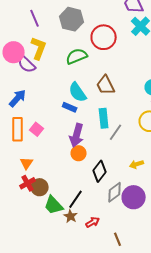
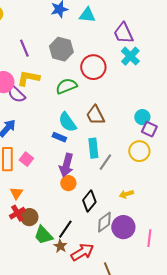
yellow L-shape: (39, 48) -> (28, 78), turned -100
red arrow: (93, 222) -> (82, 252), size x1.6

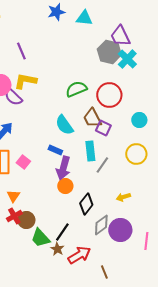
gray hexagon: (61, 49) -> (109, 52), moved
red circle: (93, 67) -> (109, 95), moved
green semicircle: (66, 86) -> (76, 89), moved
purple square: (149, 129) -> (103, 128), moved
blue rectangle: (59, 137) -> (55, 150), moved

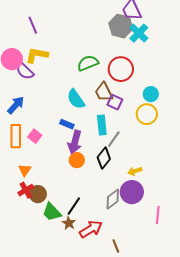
yellow circle: (136, 154) -> (147, 114), moved
black diamond: (86, 204) -> (104, 158), moved
purple circle: (120, 230) -> (132, 192), moved

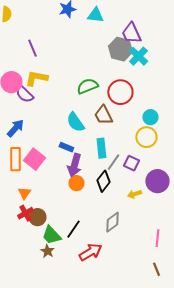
purple square: (115, 102) -> (131, 163), moved
pink square: (35, 136) -> (34, 159), size x1.5
purple circle: (132, 192) -> (157, 181), moved
brown star: (69, 223) -> (47, 251), moved
brown line: (116, 246) -> (156, 269), moved

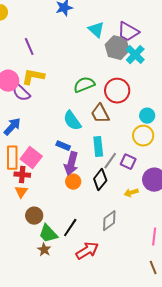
cyan triangle: (95, 15) -> (96, 30), moved, turned 36
purple trapezoid: (131, 33) -> (128, 32), turned -35
red cross: (25, 213) -> (22, 175), moved, turned 35

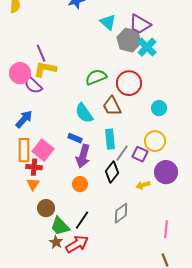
purple line: (29, 47) -> (41, 53), moved
yellow circle: (143, 136) -> (155, 141), moved
orange circle: (73, 182) -> (80, 184), moved
red arrow: (87, 251) -> (77, 244), moved

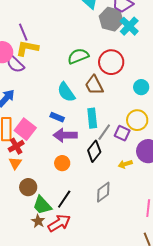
purple arrow: (83, 156) -> (65, 135), turned 75
red cross: (34, 167) -> (16, 146), turned -35

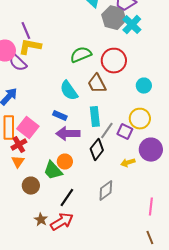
green trapezoid: (42, 205) -> (53, 171), moved

